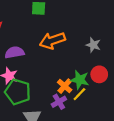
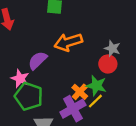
purple semicircle: (15, 52) -> (38, 60), moved, turned -36
red circle: (99, 74) -> (108, 64), moved
purple cross: (59, 102) -> (73, 109), size x1.5

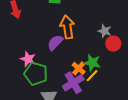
orange arrow: (68, 42) -> (67, 27), turned 100
purple semicircle: (38, 60) -> (55, 43), moved
red circle: (108, 64) -> (113, 44), moved

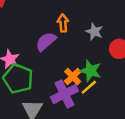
orange arrow: (67, 27) -> (63, 23), size x0.6
gray star: (105, 31) -> (94, 32), moved

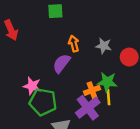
orange cross: (73, 77) -> (92, 90), turned 35
yellow line: (89, 87) -> (109, 97), turned -42

